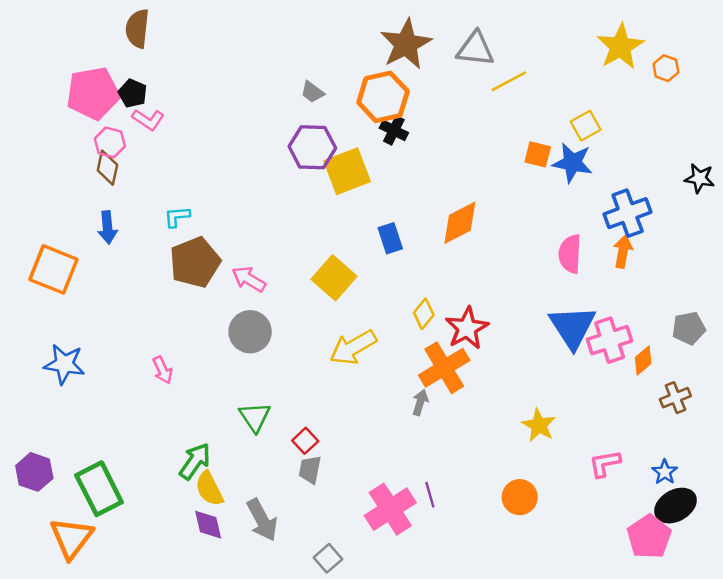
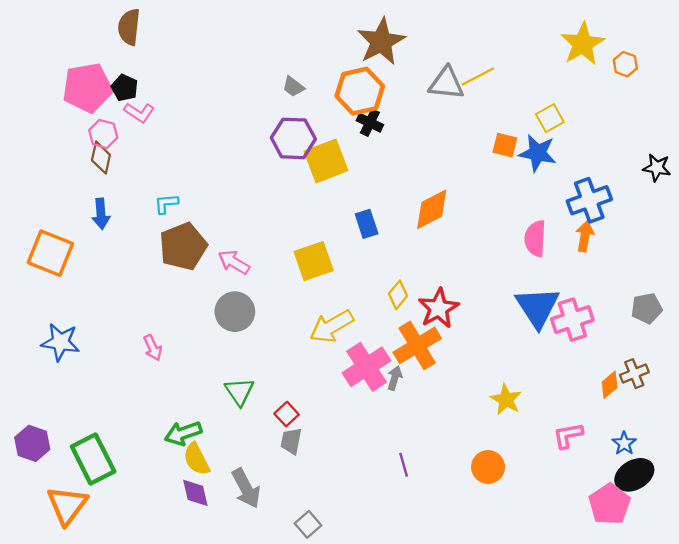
gray triangle: (475, 49) -> (446, 83), moved
yellow square: (334, 278) -> (314, 261), turned 30
orange diamond: (643, 361) -> (610, 385), moved
green arrow: (195, 461) -> (183, 433), turned -144
pink cross: (390, 509) -> (367, 367), moved

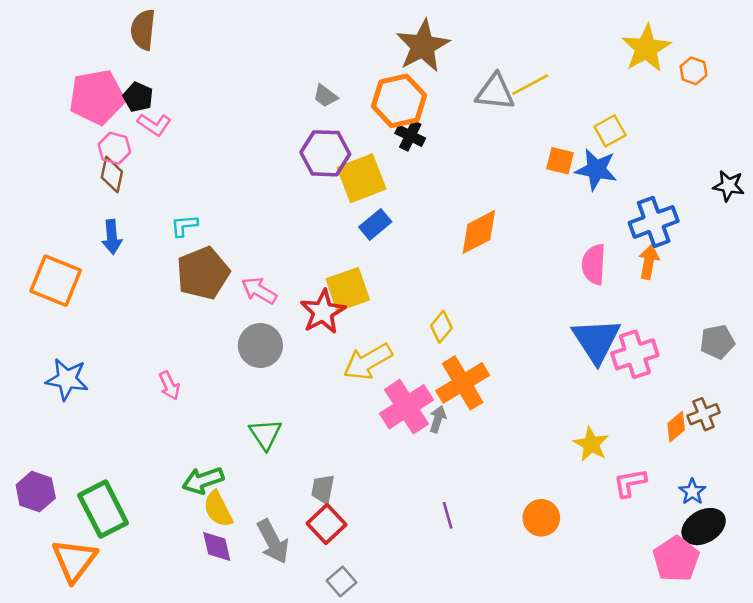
blue rectangle: (367, 224) -> (375, 224), moved, turned 68
red star: (439, 308) -> (323, 312), moved
yellow star: (506, 399) -> (591, 444), moved
red square: (287, 414) -> (327, 524), moved, size x1.4

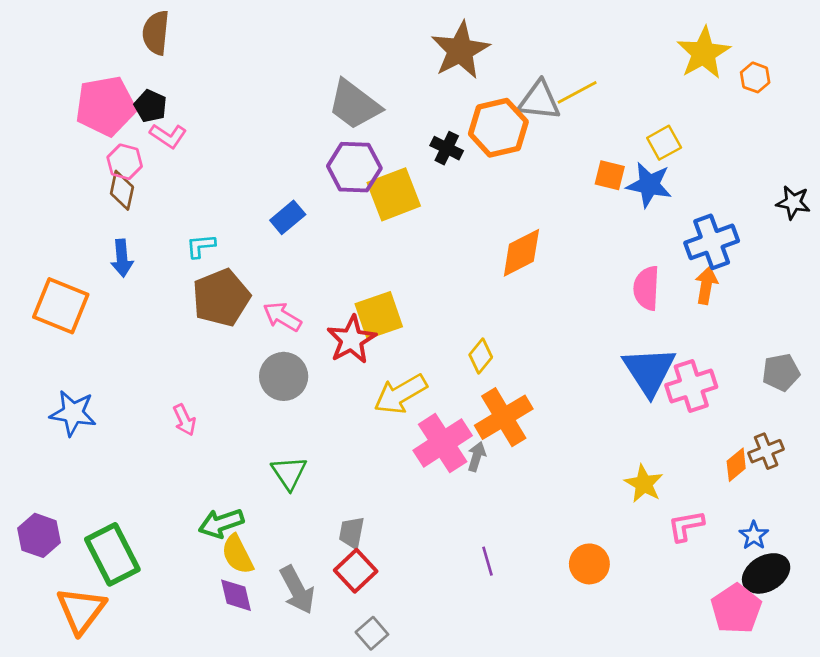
gray trapezoid: (325, 96) -> (354, 105), size x2.0
orange hexagon: (399, 101) -> (498, 128), moved
blue rectangle: (375, 224) -> (288, 217), moved

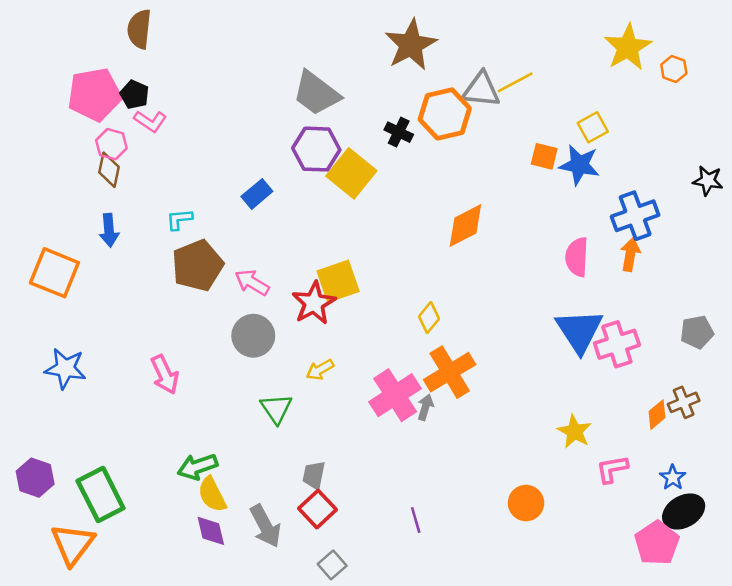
yellow square: (394, 194) -> (351, 173), turned -30
yellow arrow: (400, 394) -> (320, 370), moved, size x0.6
pink arrow: (184, 420) -> (165, 375), size x1.4
green triangle: (289, 473) -> (276, 408), moved
purple line: (487, 561) -> (416, 520), moved

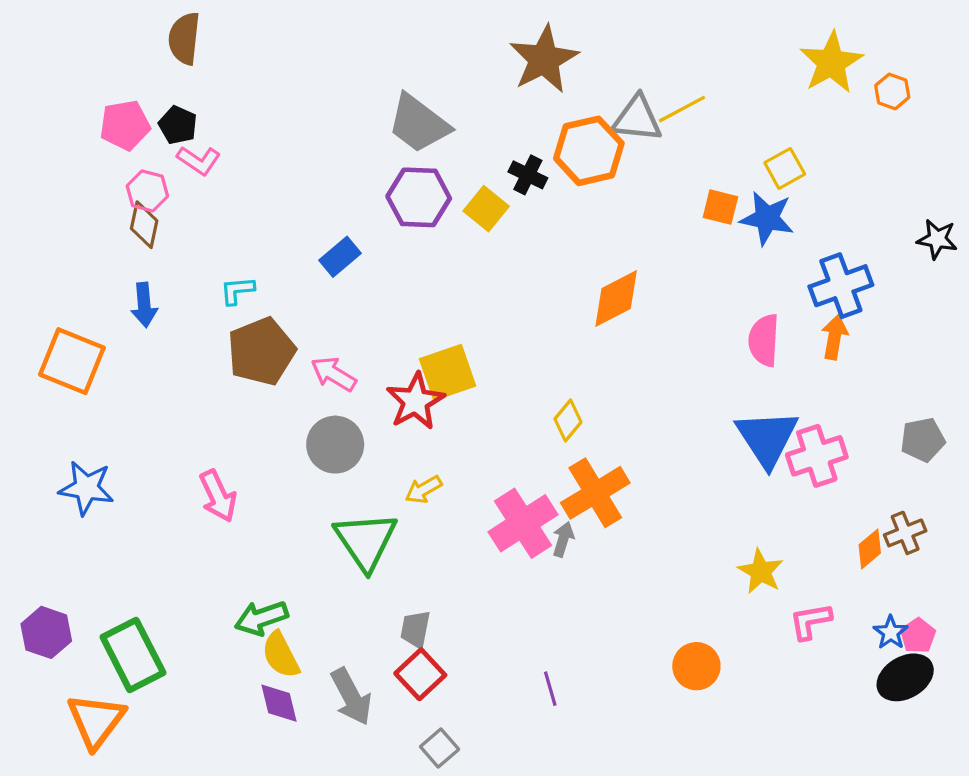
pink pentagon: (94, 95) -> (125, 125), size x0.7
yellow square: (351, 173) -> (486, 209), moved, size x0.7
green triangle: (276, 408) -> (366, 541), size x1.5
pink pentagon: (657, 543) -> (918, 636), moved, size x0.6

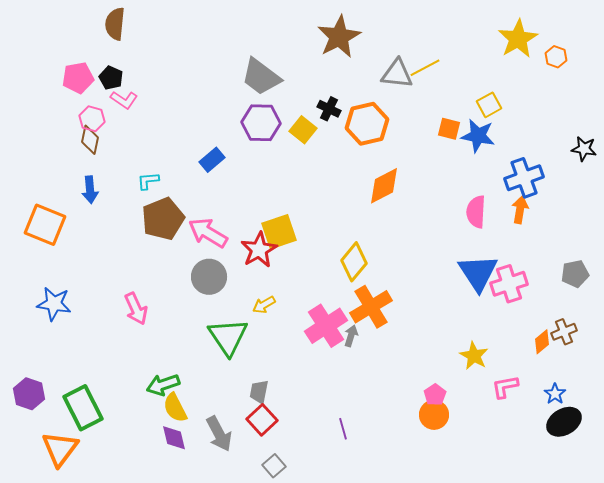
orange hexagon: (589, 151) -> (367, 124), moved
pink arrow: (334, 374) -> (208, 233), size x1.4
yellow diamond: (568, 421) -> (354, 262), size x1.5
pink pentagon: (918, 636) -> (435, 395), moved

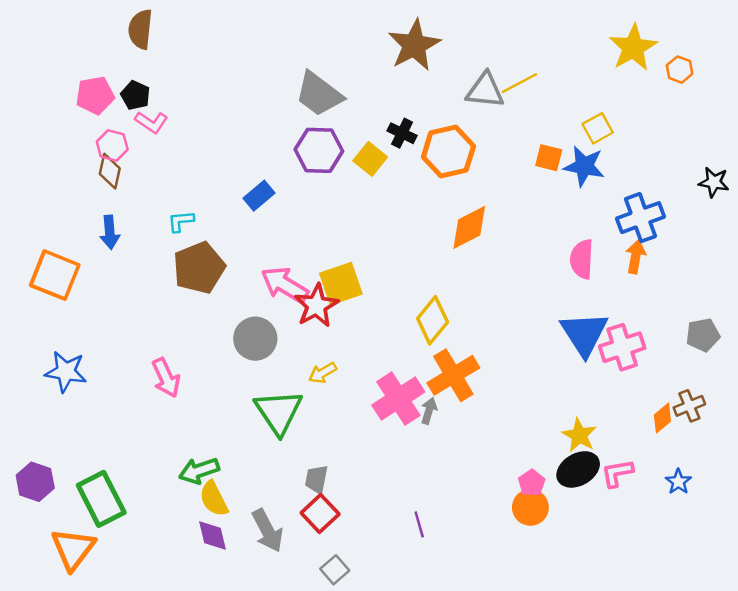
pink arrow: (208, 233) -> (285, 285), moved
black ellipse: (564, 422) -> (578, 469), moved

